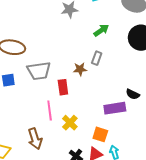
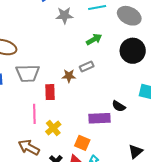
gray rectangle: (97, 58) -> (87, 67), turned 40
brown arrow: (35, 139) -> (29, 147), moved, turned 130

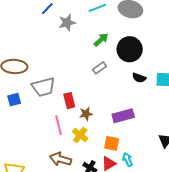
black circle: (133, 51) -> (130, 49), moved
brown star: (69, 76) -> (86, 114), moved
black semicircle: (119, 106) -> (139, 78), moved

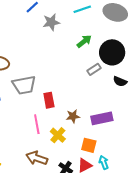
gray rectangle: (100, 68) -> (94, 69), moved
brown star: (86, 114) -> (73, 116), moved

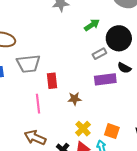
purple rectangle: (102, 118) -> (105, 79), moved
yellow cross: (58, 135) -> (83, 129), moved
orange square: (89, 145) -> (112, 131), moved

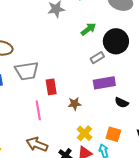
black semicircle: (124, 68) -> (122, 103), moved

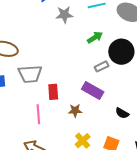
purple rectangle: (104, 83) -> (93, 91), moved, turned 35

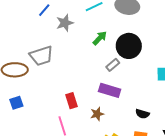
gray trapezoid: (30, 74) -> (41, 56), moved
black semicircle: (122, 113) -> (142, 114), moved

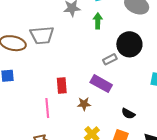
green arrow: (100, 38) -> (98, 21), moved, turned -56

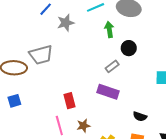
green arrow: (98, 21) -> (109, 29), moved
black circle: (129, 44) -> (129, 48), size x0.6
brown star: (84, 104) -> (83, 126), moved

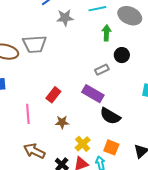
red rectangle: (70, 101) -> (53, 95), turned 42
black semicircle: (140, 116) -> (110, 116), moved, size x1.5
pink line: (59, 126) -> (28, 114), moved

